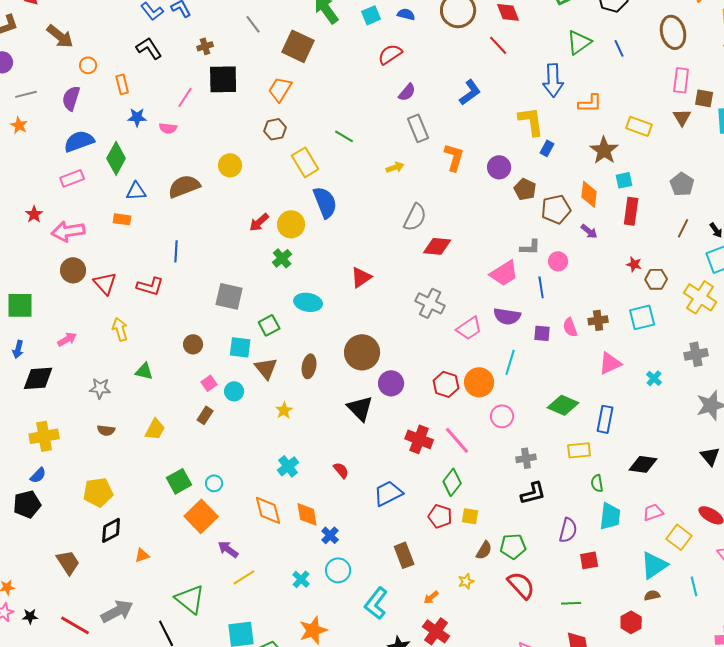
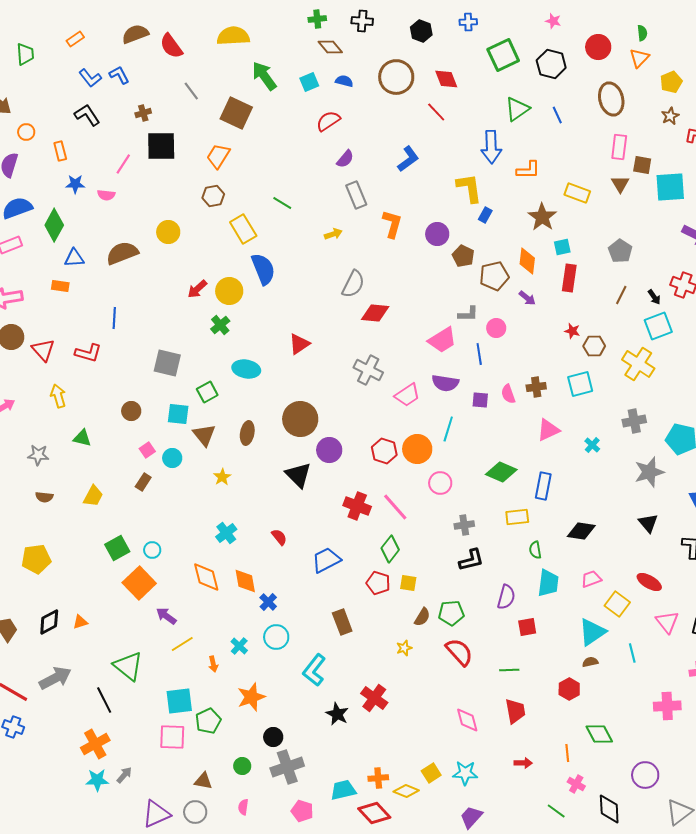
black diamond: (111, 530) -> (49, 622), moved
orange arrow: (431, 597) -> (213, 664), moved, turned -63

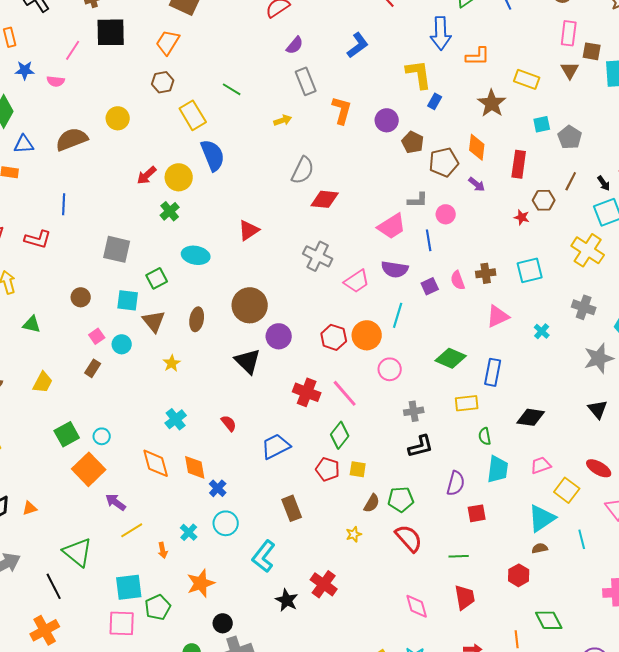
cyan square: (562, 247) -> (542, 124), moved
brown hexagon: (594, 346) -> (544, 200), moved
purple square: (480, 400) -> (430, 286), turned -30
gray cross: (634, 421) -> (584, 307), turned 30

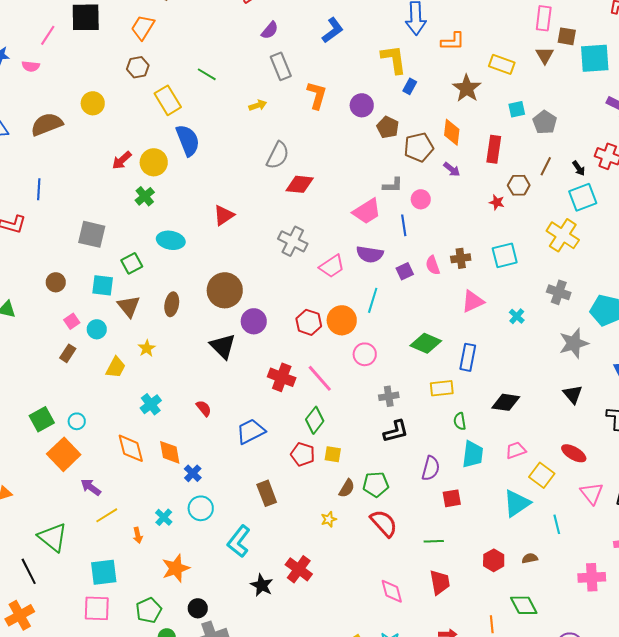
yellow trapezoid: (43, 382) -> (116, 367), moved
brown semicircle: (540, 548) -> (530, 558), moved
green pentagon: (158, 607) -> (149, 610), moved

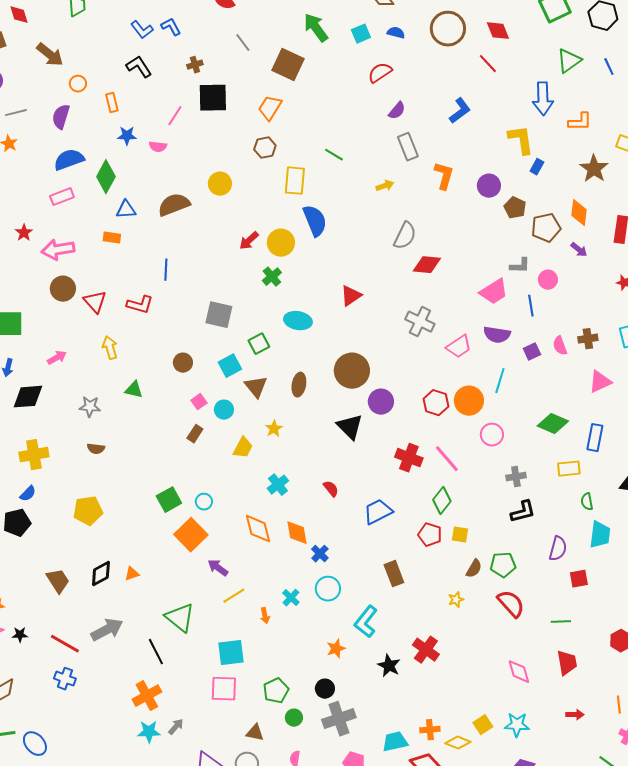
yellow rectangle: (168, 100) -> (295, 181), turned 36
cyan square: (103, 285) -> (230, 366), turned -35
orange star: (176, 568) -> (336, 649), moved, size x0.7

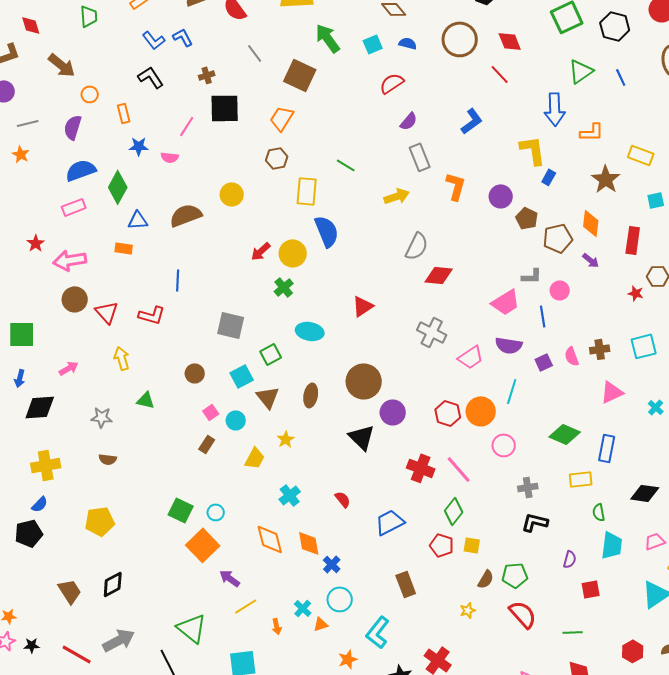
yellow arrow: (385, 186) -> (397, 196), size x1.4
green square: (169, 500) -> (181, 510), turned -35
black L-shape: (523, 512) -> (535, 522), turned -152
purple semicircle: (558, 549) -> (570, 559), size x0.7
orange triangle: (132, 574) -> (321, 624), moved

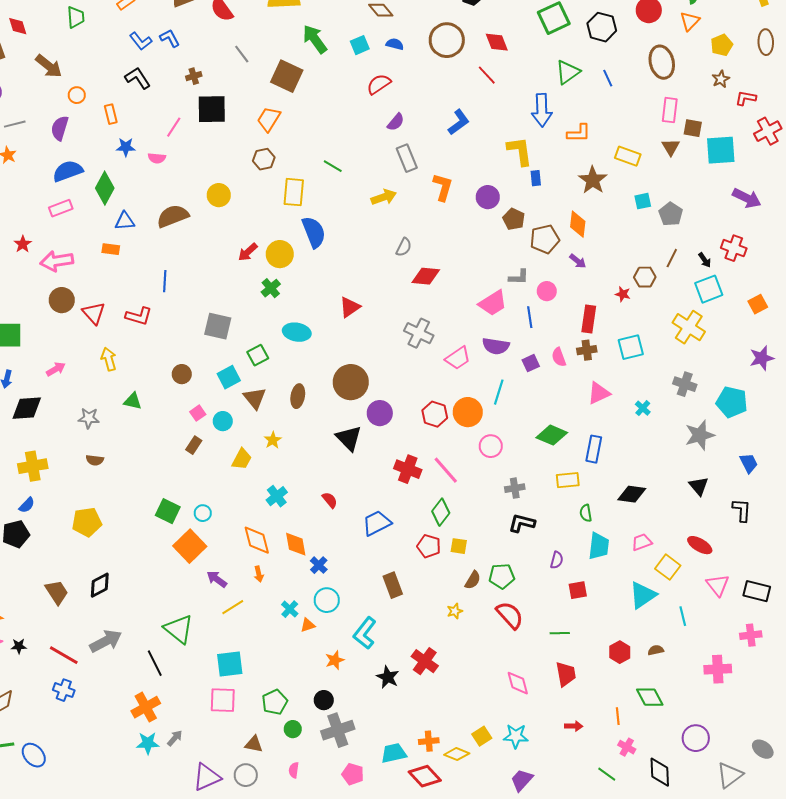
blue rectangle: (549, 177) -> (536, 178), turned -35
red rectangle: (633, 240) -> (589, 319), moved
gray semicircle: (417, 246) -> (404, 247), size x0.7
orange arrow: (277, 626) -> (259, 574), moved

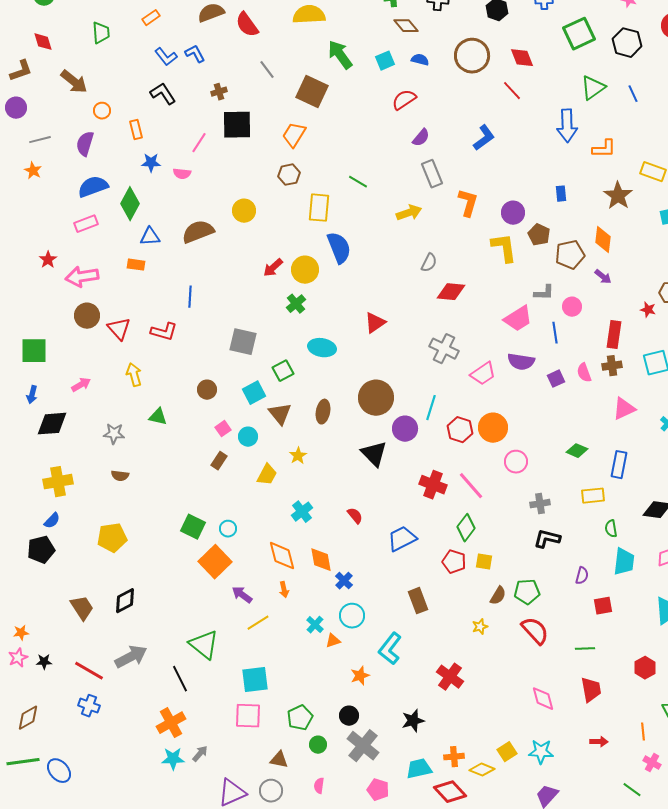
yellow L-shape: (520, 151) -> (504, 248), moved
cyan line: (499, 392) -> (431, 408), moved
green diamond: (552, 435) -> (577, 451), size x0.7
black star: (388, 677) -> (413, 721), moved, turned 30
gray cross: (338, 730) -> (363, 746), turned -32

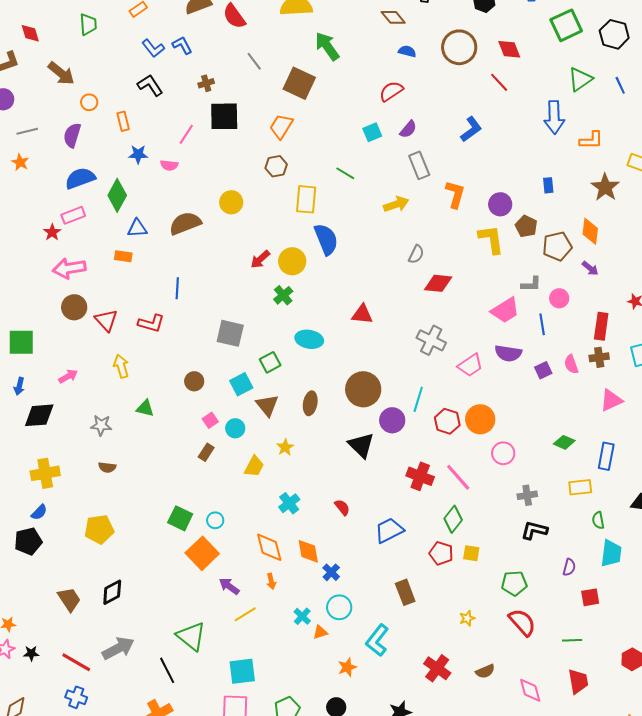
cyan square: (385, 61) -> (372, 132), moved
red star: (48, 260) -> (52, 232), moved
red triangle: (375, 323) -> (362, 314), turned 40
brown semicircle: (498, 596) -> (485, 671), moved, turned 36

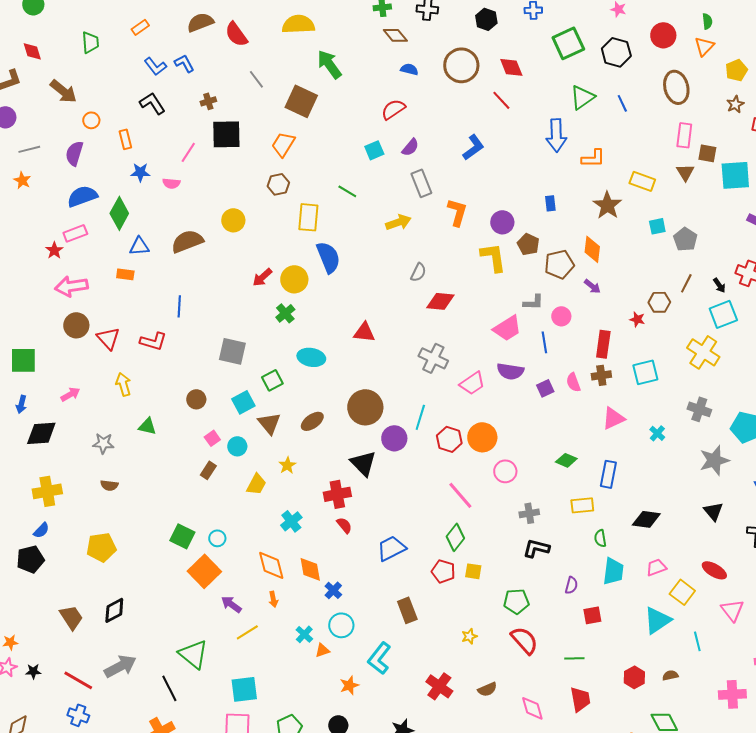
brown ellipse: (310, 403) -> (312, 421), turned 45
red cross: (420, 476) -> (337, 494), moved, turned -32

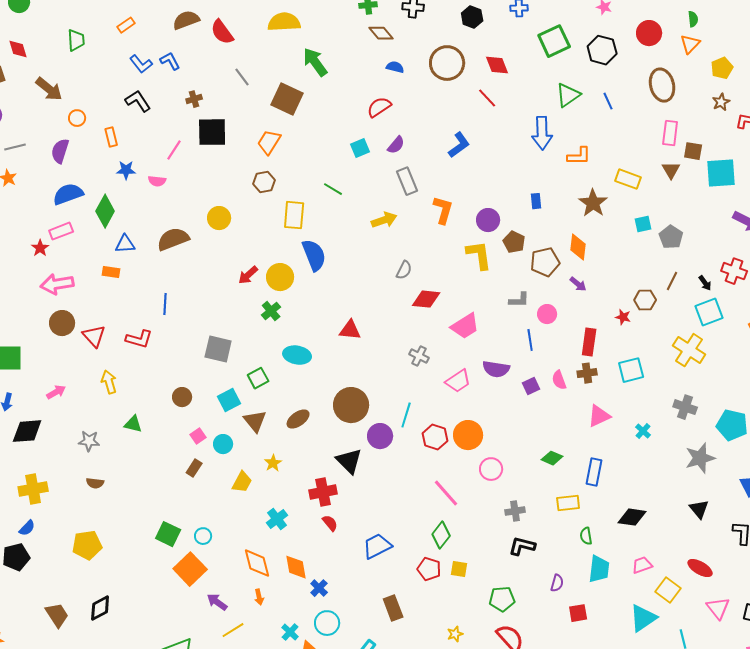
pink trapezoid: (507, 328) -> (465, 326), moved
gray cross: (433, 358) -> (419, 356), size x0.7

